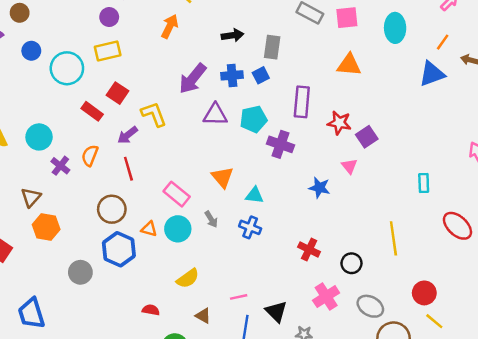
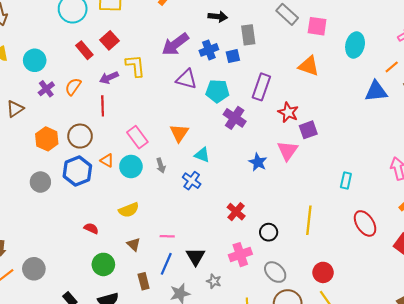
gray rectangle: (272, 47) -> (248, 35), turned -30
blue cross: (232, 75) -> (209, 50), turned -30
pink triangle: (349, 166) -> (287, 151), size x1.5
orange hexagon: (46, 227) -> (47, 139), moved

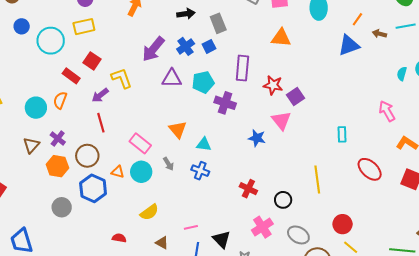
cyan circle: (35, 60) -> (36, 108), moved
orange semicircle: (73, 87) -> (60, 100), moved
purple cross: (46, 89) -> (58, 138), moved
brown triangle: (15, 109) -> (31, 145), moved

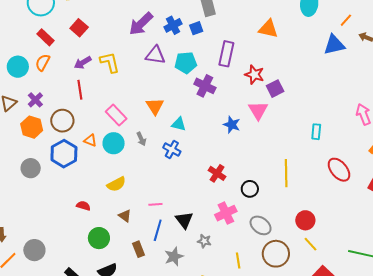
red rectangle: (71, 76) -> (45, 37), moved
yellow L-shape: (122, 78) -> (110, 62), moved

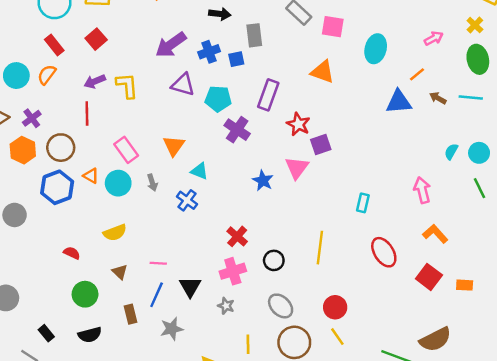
gray circle: (31, 168) -> (15, 215), moved
pink cross: (226, 213) -> (233, 271), moved
gray star: (204, 241) -> (226, 306), moved

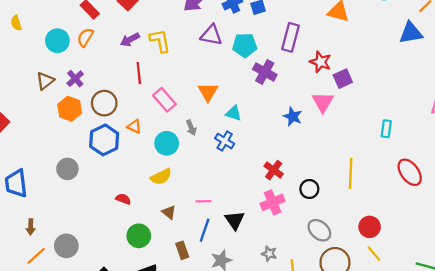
red line: (87, 114) -> (139, 73), moved
cyan circle: (118, 183) -> (167, 143), moved
gray star: (226, 306) -> (269, 254), moved

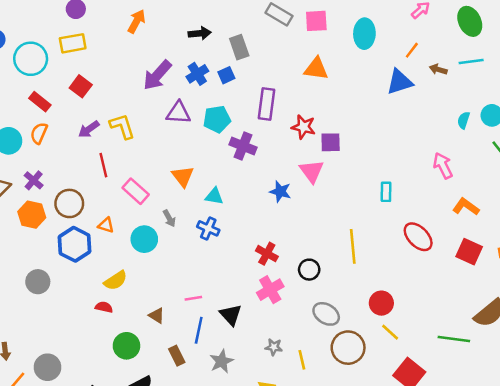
purple square: (343, 79) -> (331, 142), turned 30
yellow semicircle: (161, 177) -> (116, 281), moved

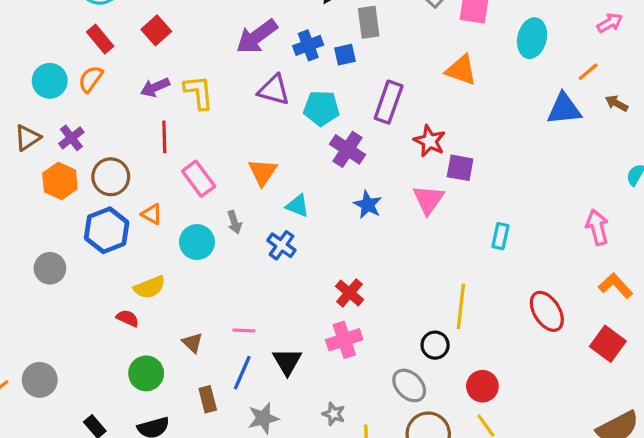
blue star: (280, 192) -> (368, 205), moved
cyan rectangle: (386, 192) -> (500, 236), moved
black circle: (309, 270) -> (435, 345), moved

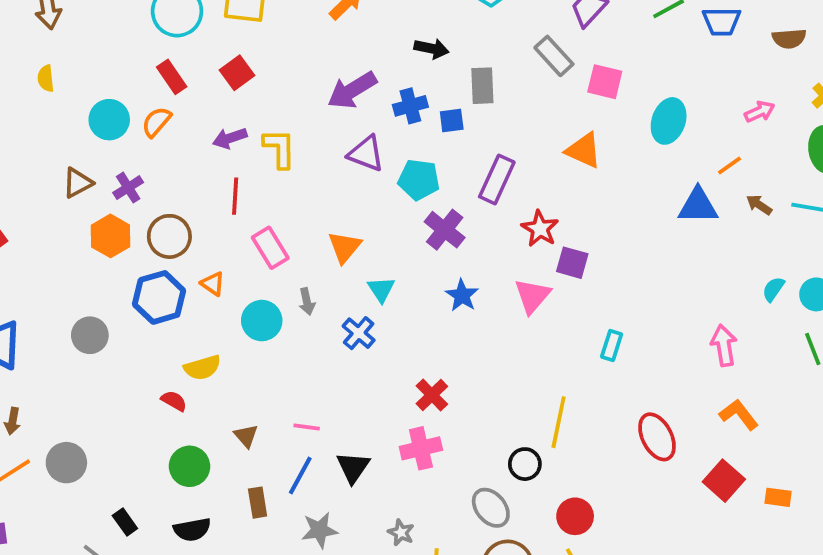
cyan triangle: (298, 206) -> (381, 289), turned 30

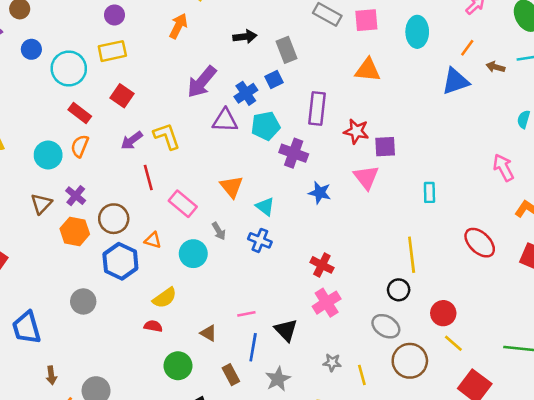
blue cross: (410, 106) -> (246, 93), moved

